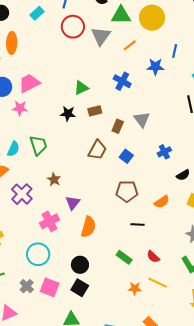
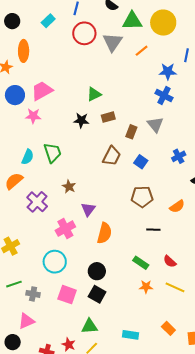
blue cross: (122, 81) -> (164, 95), moved
gray cross: (27, 286) -> (33, 294), moved, turned -32
orange star: (135, 288) -> (146, 287), moved

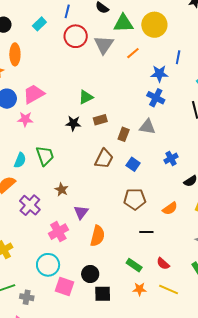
gray triangle: (155, 125) -> (147, 127), turned -42
black square: (97, 294) -> (103, 294), moved, turned -30
pink square: (67, 295) -> (64, 286), moved

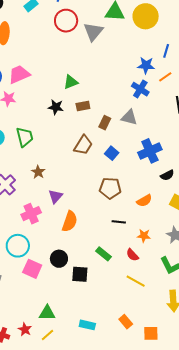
orange line: (133, 53) -> (165, 77), moved
blue cross: (171, 158) -> (150, 151), size x1.6
orange star: (140, 289) -> (144, 236), moved
black square: (103, 294) -> (80, 274), moved

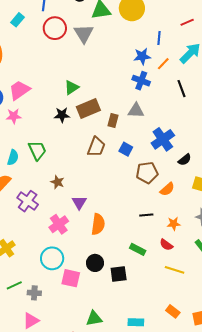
brown rectangle: (83, 106) -> (88, 109), size x1.6
brown pentagon: (110, 188) -> (147, 173), moved

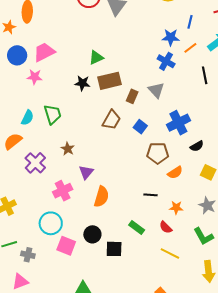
gray triangle: (136, 111) -> (156, 90), turned 36

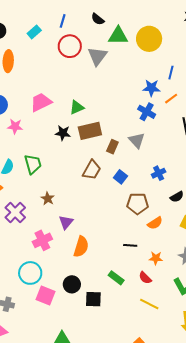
pink trapezoid: (44, 52) -> (41, 102), moved
blue cross: (178, 123) -> (159, 173), size x0.6

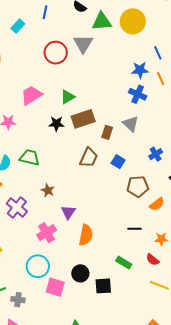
red circle: (70, 46) -> (56, 53), moved
blue line: (171, 73) -> (158, 53), turned -32
orange line: (171, 99) -> (161, 79), turned -72
green trapezoid: (33, 164) -> (30, 158), turned -55

